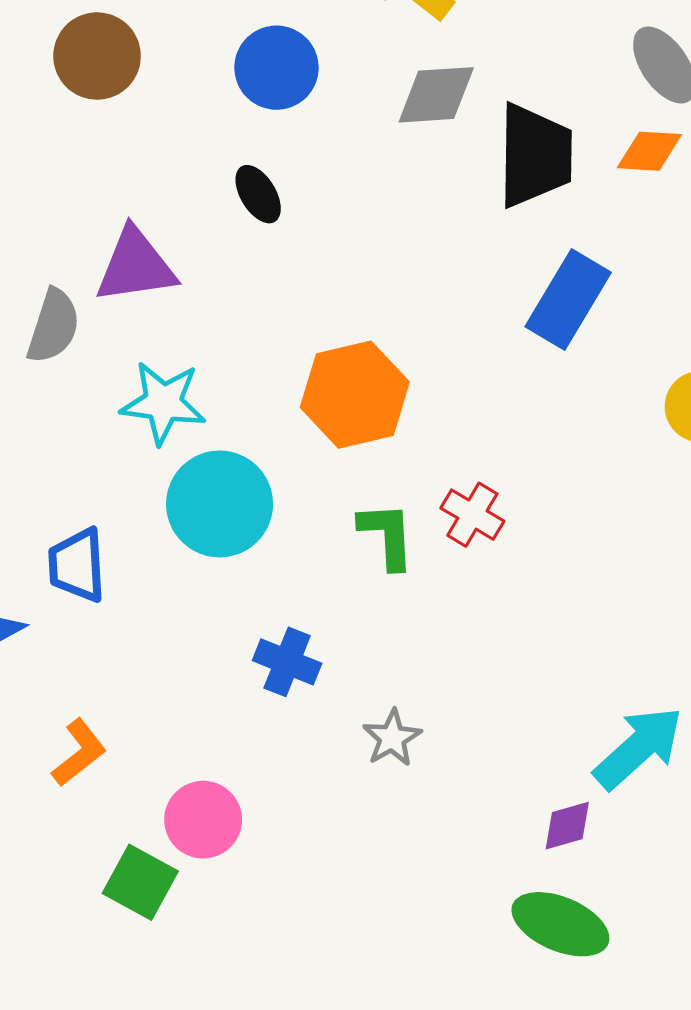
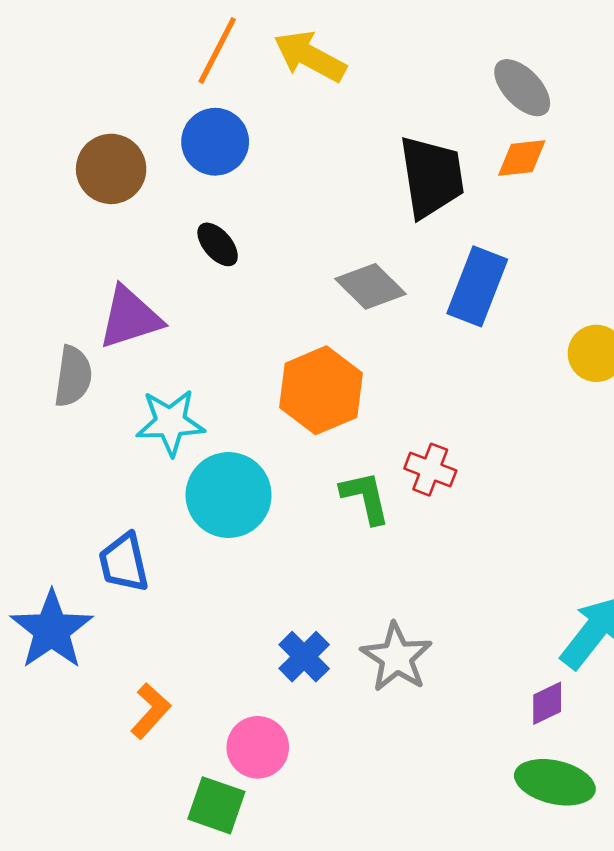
brown circle: (97, 56) -> (111, 169), moved
gray diamond: (436, 95) -> (371, 286), moved, turned 58
blue cross: (287, 662) -> (304, 657), moved, turned 33
gray star: (392, 738) -> (397, 657), size x1.5

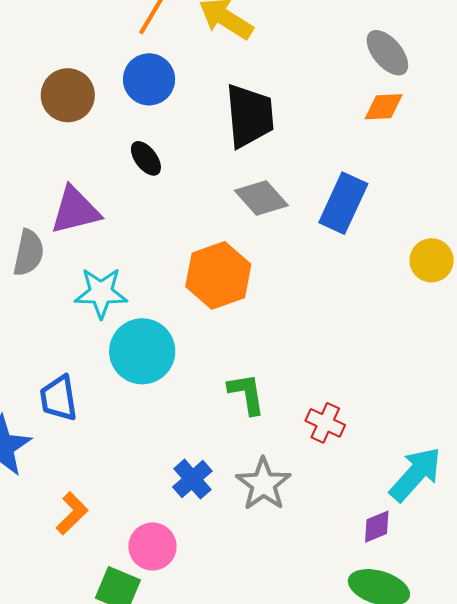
black trapezoid: (432, 177) -> (250, 116), moved
red cross: (430, 470) -> (325, 423), moved
green L-shape: (365, 497) -> (247, 394), moved

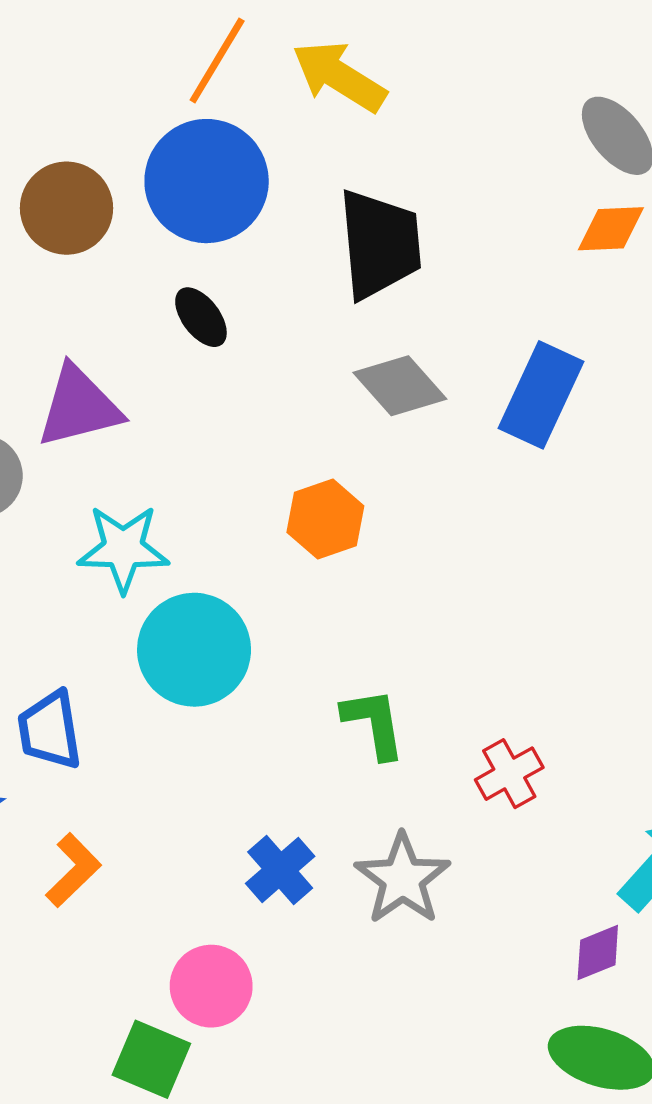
blue circle: (149, 79) -> (207, 181), size x1.4
orange hexagon: (218, 275) -> (325, 519), size x0.7
red cross: (325, 423) -> (509, 774), turned 36
orange L-shape: (72, 513) -> (73, 870), moved

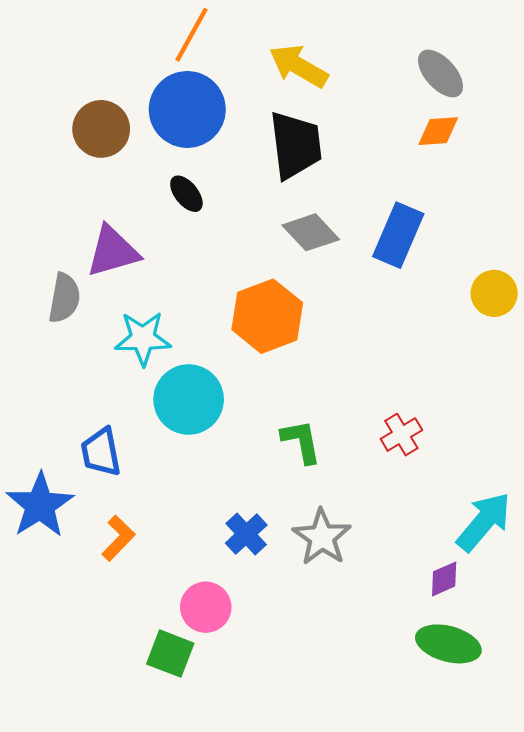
yellow arrow: (339, 76) -> (299, 66), moved
orange hexagon: (325, 519) -> (267, 316), size x1.5
red cross: (509, 774) -> (401, 435), moved

